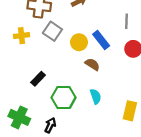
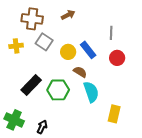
black rectangle: (38, 79) -> (31, 85), size x1.5
cyan semicircle: (96, 96) -> (91, 92), moved, size x1.5
green hexagon: (64, 98) -> (58, 90), moved

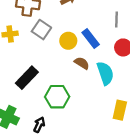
green hexagon: (58, 90) -> (57, 97), moved
cyan semicircle: (91, 92) -> (105, 73), moved

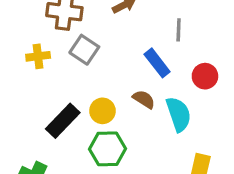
gray line: (116, 19) -> (179, 30), moved
yellow circle: (68, 41) -> (102, 111), moved

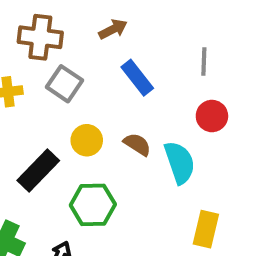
gray line: (179, 30) -> (204, 61), moved
blue rectangle: (157, 63) -> (137, 78), moved
yellow circle: (102, 111) -> (87, 140), moved

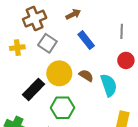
brown cross: (40, 37) -> (35, 19), turned -30
yellow circle: (87, 140) -> (59, 73), size x1.5

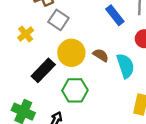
blue rectangle: (86, 40) -> (115, 15), moved
yellow cross: (17, 48) -> (26, 34), moved, turned -32

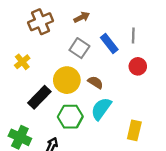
gray square: (58, 20) -> (79, 48), moved
cyan semicircle: (125, 66) -> (101, 109), moved, turned -125

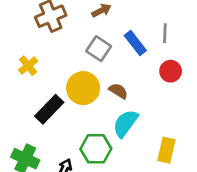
green hexagon: (70, 117) -> (96, 149), moved

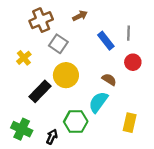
gray square: (99, 49) -> (58, 44), moved
brown semicircle: (118, 91) -> (109, 79), moved

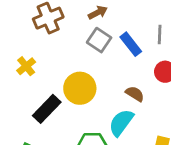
gray square: (58, 44) -> (99, 40), moved

